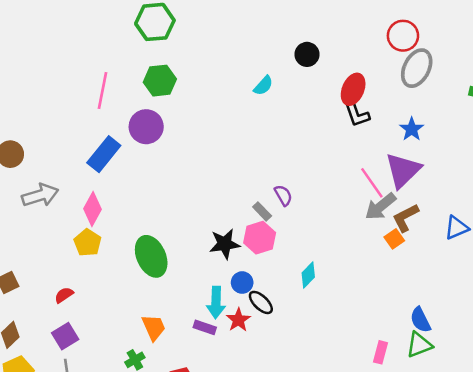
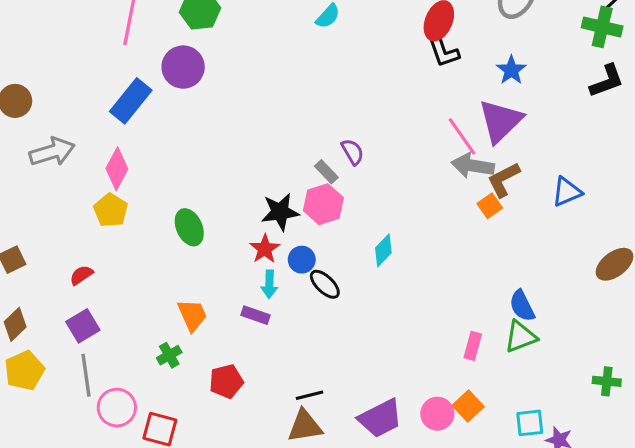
gray arrow: (381, 206) -> (473, 166), turned 48
green ellipse: (151, 256) -> (189, 227), size x0.7
cyan arrow: (216, 302) -> (269, 284), size x0.7
red star: (238, 320) -> (265, 249), moved

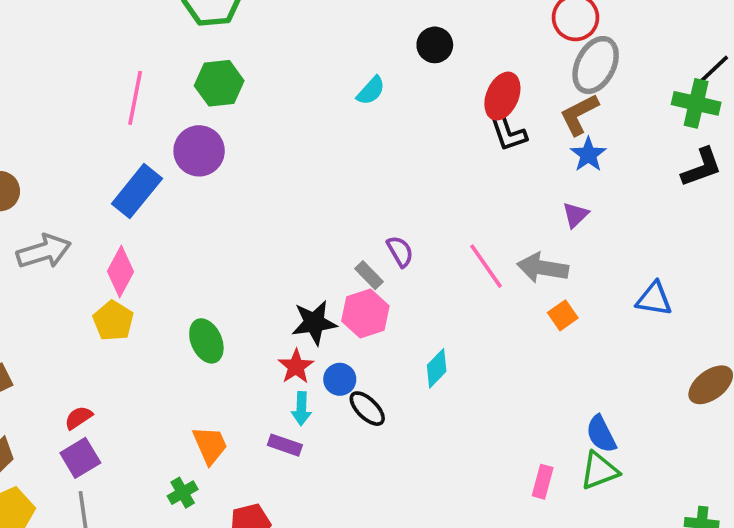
purple triangle: (500, 121) -> (575, 215), size x0.5
pink line: (462, 136) -> (486, 266), moved
brown L-shape: (504, 180) -> (579, 114), moved
blue triangle: (567, 192) -> (654, 299), turned 32
red semicircle: (81, 275) -> (78, 418), moved

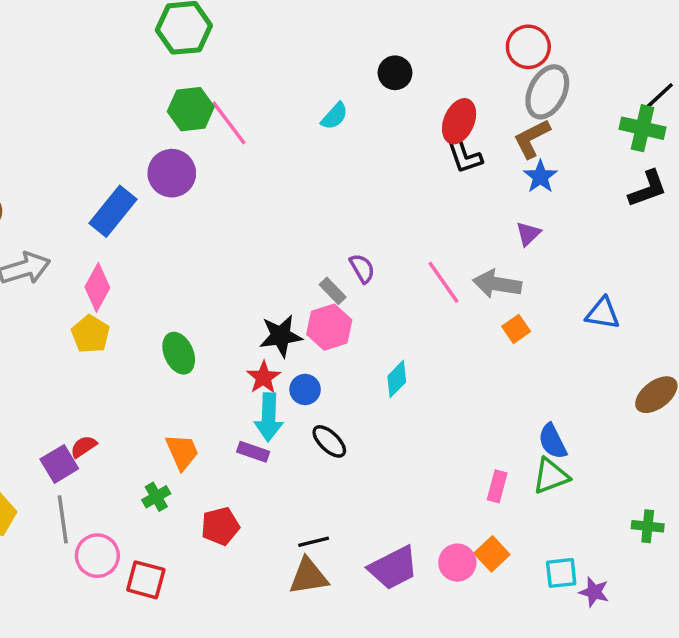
pink line: (135, 98) -> (229, 123), moved, turned -48
cyan arrow: (301, 409) -> (269, 417), size x1.5
black ellipse: (367, 409) -> (329, 441), moved
red semicircle: (78, 418) -> (84, 447), moved

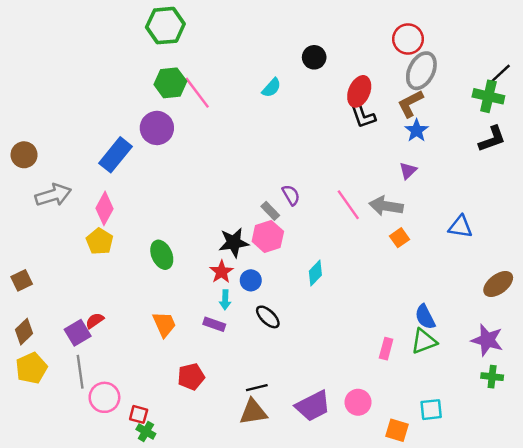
cyan arrow: (269, 417) -> (225, 300), size x0.6
green cross: (156, 497) -> (146, 431), moved, turned -30
orange square: (492, 554) -> (397, 430), moved, turned -30
red square: (146, 580) -> (139, 414), size x0.7
purple star: (594, 592) -> (487, 340), moved, size x1.5

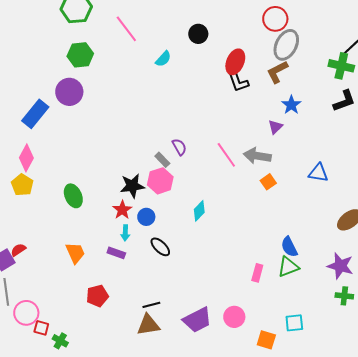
pink line: (197, 93) -> (126, 29), moved
blue star: (417, 130) -> (291, 105), moved
red square: (139, 414) -> (41, 328), moved

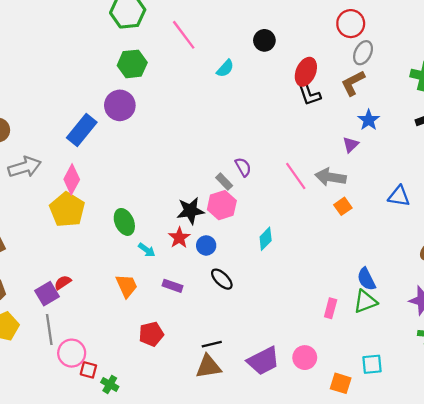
gray ellipse: (286, 45) -> (363, 53), size x0.7
yellow pentagon: (22, 185) -> (67, 210), size x1.4
cyan arrow: (125, 233) -> (147, 250), moved, turned -56

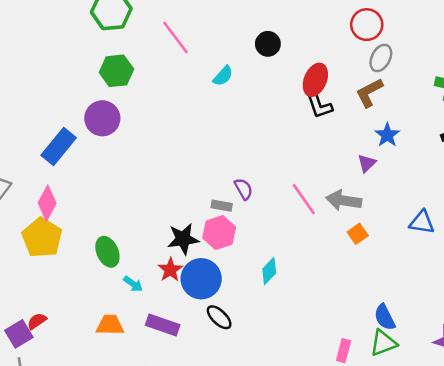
gray rectangle: (224, 182) -> (222, 206), turned -36
blue circle: (206, 245) -> (201, 279), size x1.8
orange trapezoid: (127, 286) -> (110, 325), turned -65
purple rectangle: (173, 286) -> (163, 325), size x1.4

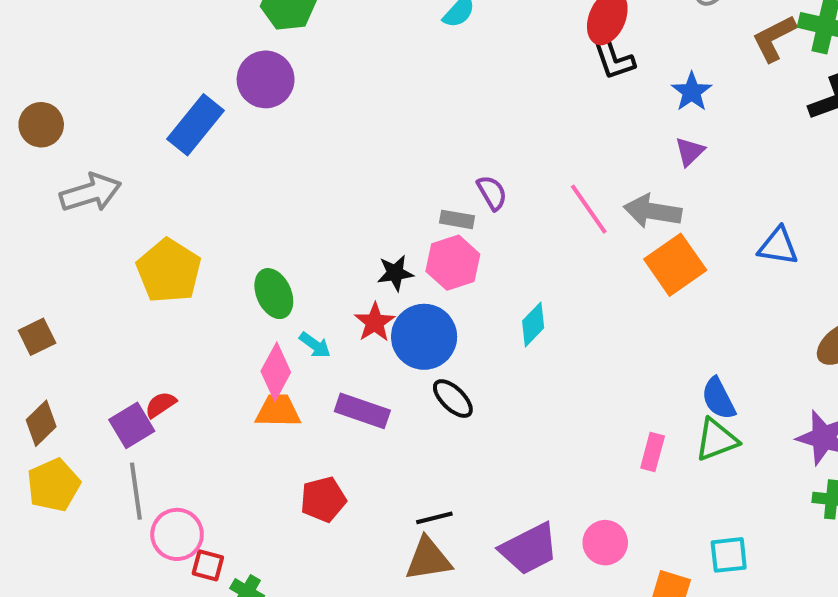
brown L-shape: (369, 93) -> (774, 38), moved
blue star: (387, 135) -> (692, 92), moved
pink diamond: (47, 203) -> (276, 372), moved
orange square: (358, 234) -> (675, 265), size x1.8
black star: (183, 239) -> (395, 273), size x0.7

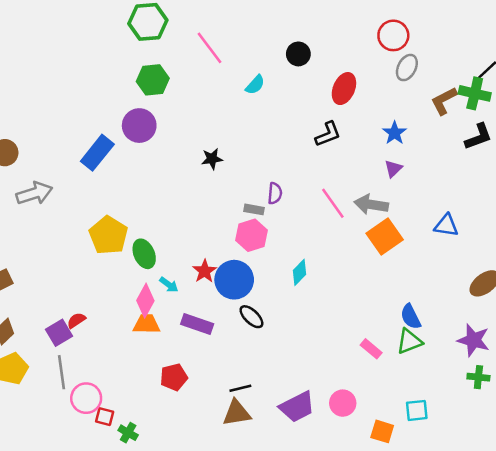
black L-shape: (613, 59) -> (328, 134), moved, turned -92
purple semicircle: (492, 193) -> (275, 193), turned 35
yellow pentagon: (169, 271) -> (108, 235), moved
black star: (395, 273) -> (212, 159), moved
pink rectangle: (653, 452) -> (371, 349), turned -65

